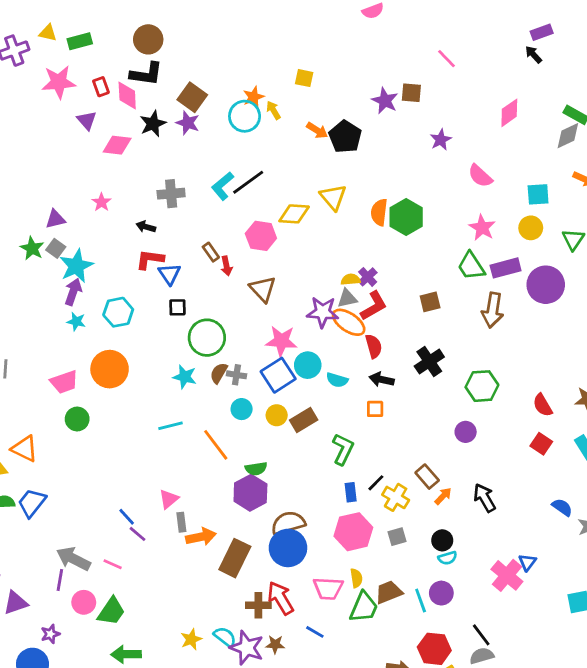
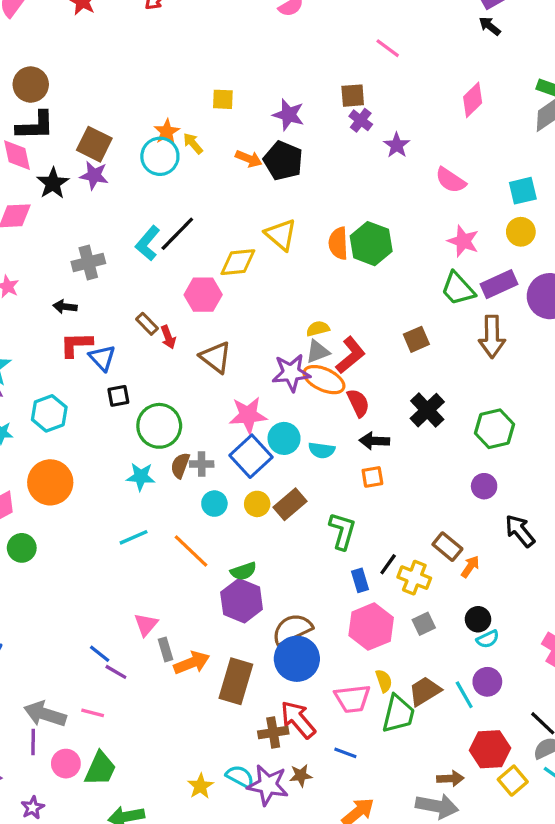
purple star: (385, 101) -> (288, 115), moved
purple cross: (368, 277) -> (361, 120), moved
black arrow: (485, 498) -> (520, 531), moved

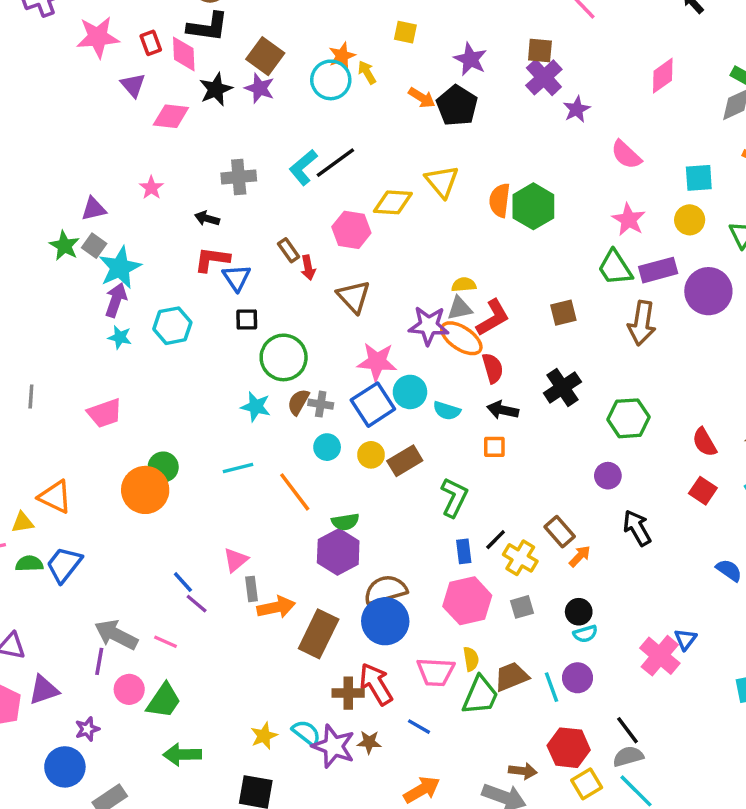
purple cross: (361, 120) -> (544, 77), size x1.5
orange circle: (50, 482) -> (145, 490), moved
green circle: (22, 548) -> (163, 467), moved

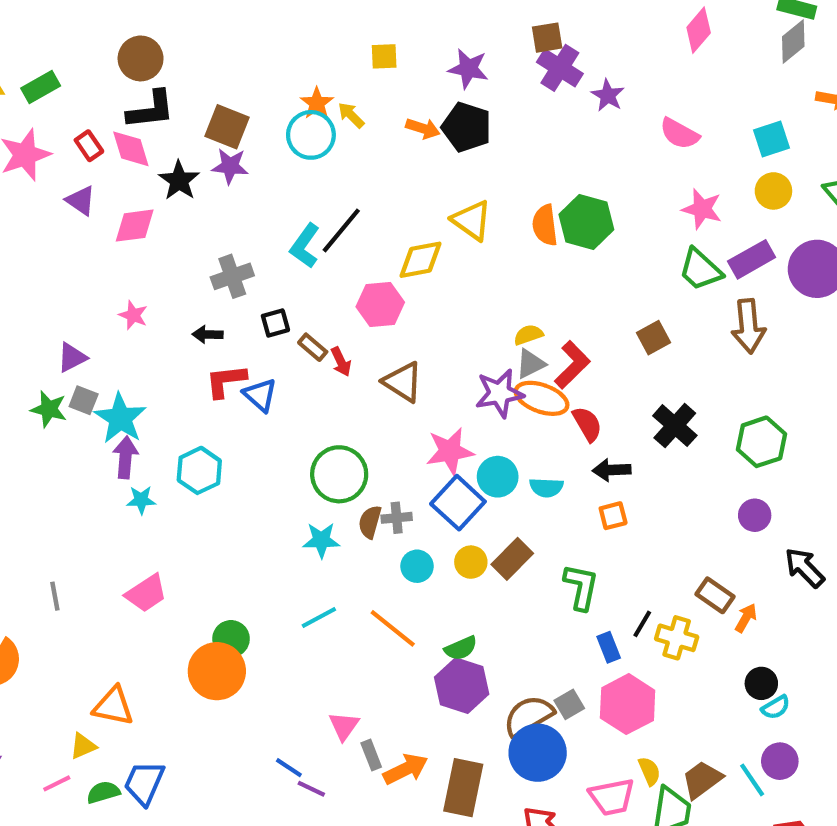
black square: (247, 320) -> (275, 323), moved
gray square: (522, 607) -> (569, 704), moved

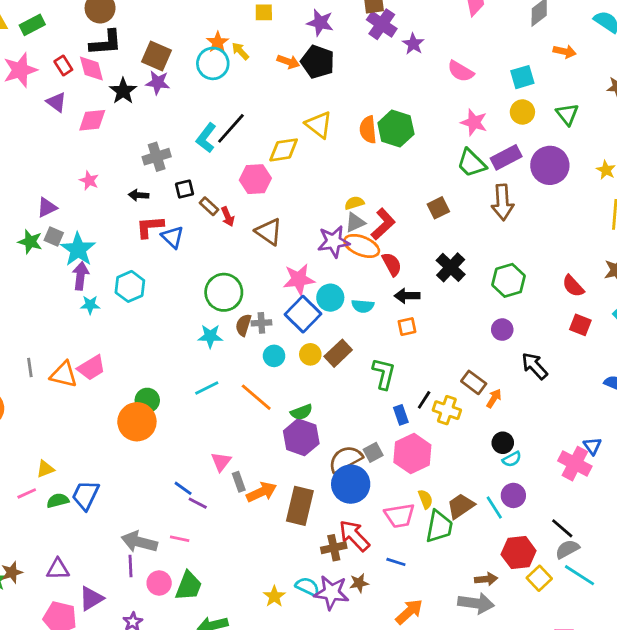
orange triangle: (113, 706) -> (64, 374), moved

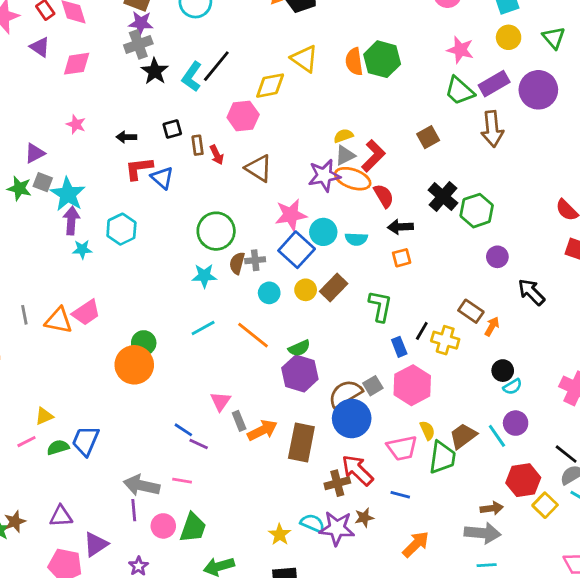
black star: (123, 91) -> (155, 71), moved
gray cross: (157, 157) -> (138, 44), moved
brown rectangle: (209, 206) -> (198, 145), turned 42
green hexagon: (509, 280) -> (477, 211), moved

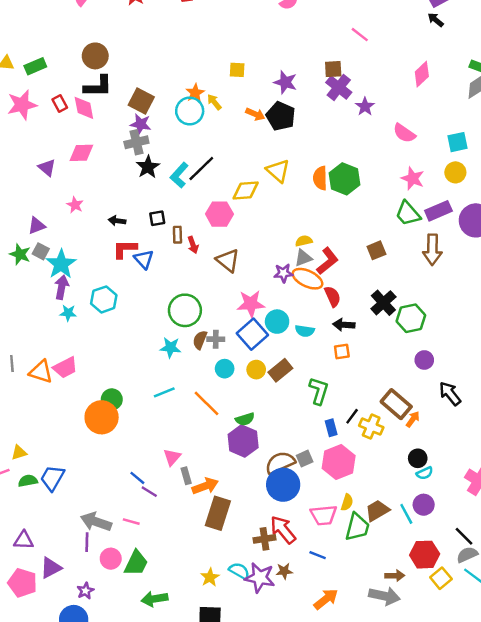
purple triangle: (40, 47) -> (47, 168), moved
purple star: (324, 175) -> (283, 273), size x0.7
brown rectangle: (471, 311) -> (396, 404), size x1.4
yellow semicircle: (427, 430) -> (347, 502), turned 35
brown rectangle: (301, 442) -> (218, 513), moved

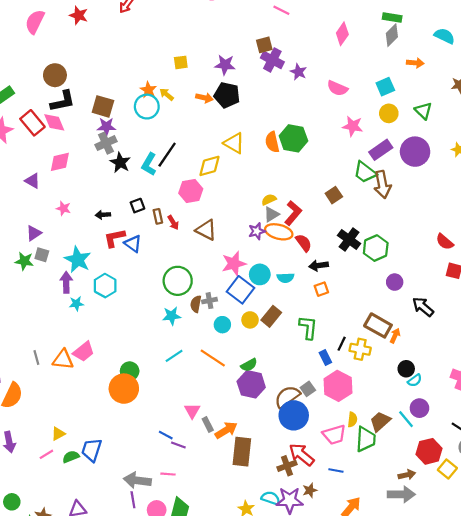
red rectangle: (60, 104) -> (32, 123), size x1.6
green trapezoid: (408, 214) -> (365, 172), moved
cyan star: (61, 264) -> (78, 260), moved

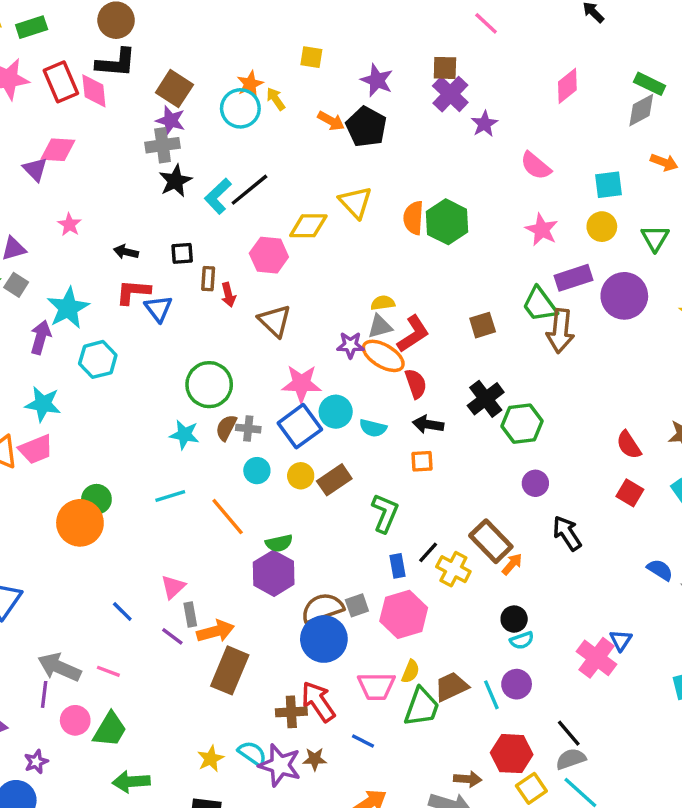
pink diamond: (60, 162) -> (58, 150), moved
cyan star: (76, 304) -> (43, 404), moved, size x1.5
purple line: (178, 445) -> (172, 636), moved

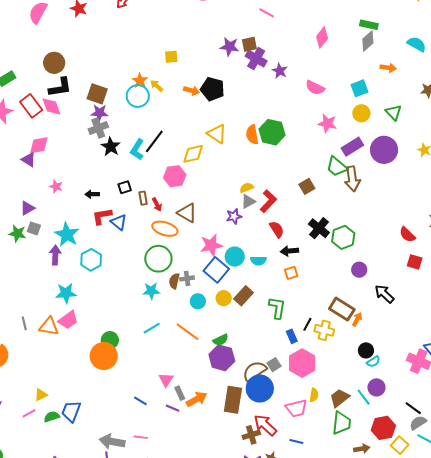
purple star: (377, 80) -> (229, 47), moved
orange ellipse: (383, 356) -> (165, 229), moved
brown rectangle: (230, 670) -> (233, 400), moved
green trapezoid: (422, 707) -> (341, 423), moved

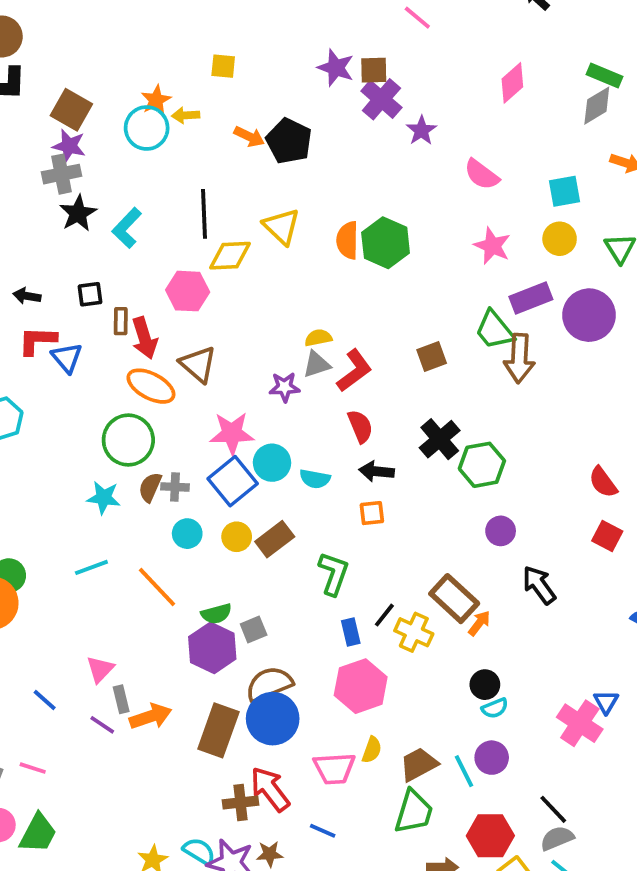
yellow arrow: (157, 86) -> (186, 115), turned -56
black line: (154, 141) -> (204, 214), moved, turned -50
red arrow: (157, 205) -> (144, 338), size x1.5
gray square: (274, 365) -> (254, 630), moved

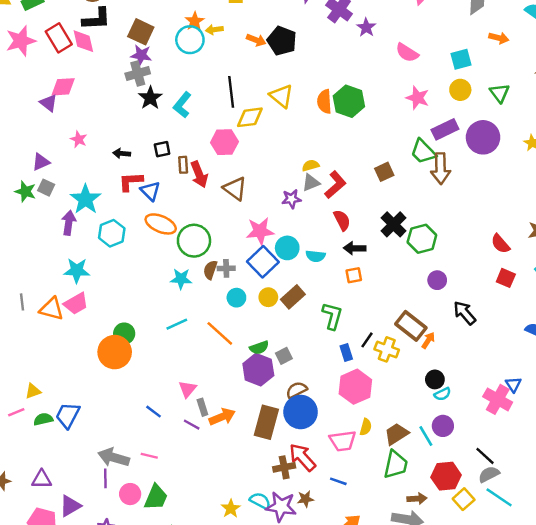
orange ellipse: (151, 386) -> (161, 224), moved
brown semicircle: (269, 684) -> (297, 390), size x0.7

